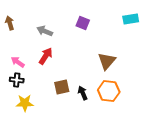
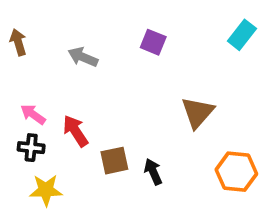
cyan rectangle: (131, 19) -> (242, 35), turned -42
red arrow: (46, 56) -> (75, 131), moved, turned -66
orange hexagon: (109, 91) -> (236, 172), moved

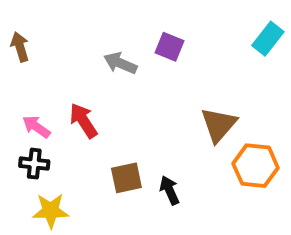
gray arrow: (83, 57) -> (120, 63), moved
red arrow: (75, 131) -> (83, 121), moved
orange hexagon: (236, 172) -> (256, 166), moved

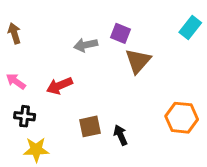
gray arrow: (120, 63) -> (86, 45), turned -35
red arrow: (83, 121) -> (59, 86), turned -80
brown triangle: (219, 125) -> (138, 61), moved
pink arrow: (36, 127) -> (16, 81), moved

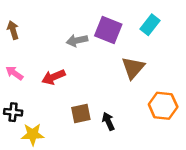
cyan rectangle: (190, 28) -> (150, 25), moved
purple square: (121, 33) -> (108, 30), size x1.5
brown triangle: (138, 61) -> (133, 68), moved
black cross: (25, 116) -> (13, 112), moved

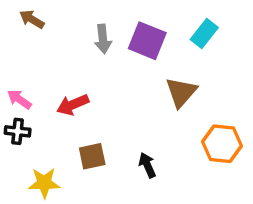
brown arrow: (13, 30) -> (32, 19), moved, turned -42
gray arrow: (77, 40) -> (103, 39), moved, turned -84
black cross: (13, 112) -> (18, 131), moved
brown square: (81, 113) -> (92, 156), moved

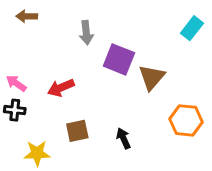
brown arrow: (32, 19) -> (27, 16), turned -30
cyan rectangle: (204, 34) -> (192, 28), moved
purple square: (147, 41) -> (119, 59), moved

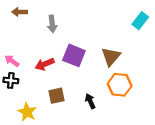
gray arrow: (86, 33) -> (52, 24), moved
purple square: (119, 59) -> (74, 55), moved
orange hexagon: (186, 120) -> (120, 85), moved
yellow star: (37, 153) -> (27, 112), turned 30

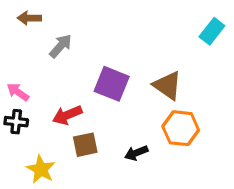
gray arrow: (52, 24) -> (61, 46), moved, turned -133
brown triangle: (111, 57) -> (168, 85), turned -36
red arrow: (45, 64) -> (67, 115), moved
black arrow: (90, 101) -> (136, 153), turned -88

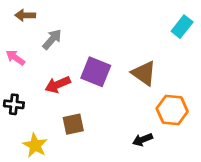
pink arrow: (18, 92) -> (15, 58), moved
red arrow: (67, 115) -> (58, 85), moved
orange hexagon: (181, 128) -> (172, 110), moved
black arrow: (136, 153) -> (142, 140), moved

